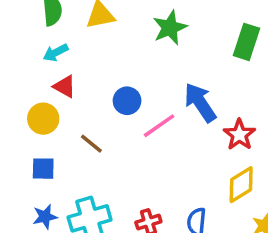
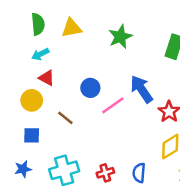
blue star: (45, 217) -> (23, 169), moved

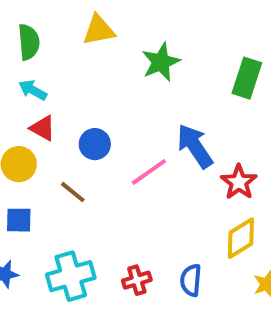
yellow triangle: (72, 28) -> (99, 30), moved
cyan arrow: (40, 54) -> (33, 90), turned 56
blue circle: (90, 88) -> (95, 144), moved

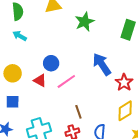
red triangle: (43, 128) -> (40, 80), moved
pink line: (149, 172) -> (66, 81), moved
brown line: (73, 192) -> (78, 112), moved, turned 32

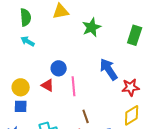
yellow circle: (13, 73) -> (21, 87), moved
pink line: (66, 81) -> (74, 86), turned -60
red star: (124, 82) -> (131, 87), turned 30

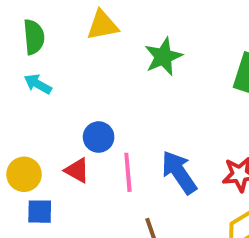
blue arrow: (109, 69) -> (179, 172), moved
blue square: (21, 106) -> (40, 212), moved

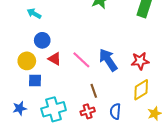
blue circle: (99, 137) -> (42, 40), moved
pink line: (128, 172) -> (81, 60), turned -42

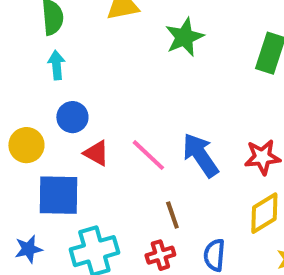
cyan arrow: (34, 14) -> (56, 65), turned 56
yellow circle: (27, 61) -> (26, 145), moved
blue square: (35, 80) -> (58, 195), size x1.6

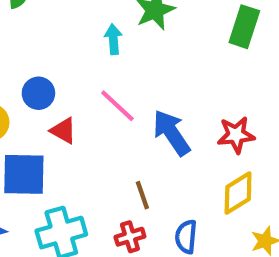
cyan arrow: (56, 65) -> (113, 39), moved
pink line: (148, 155) -> (117, 106), moved

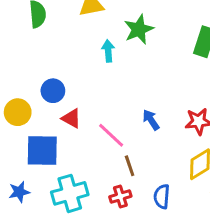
pink line: (117, 106) -> (111, 135), moved
blue arrow: (172, 133) -> (151, 120), size x0.6

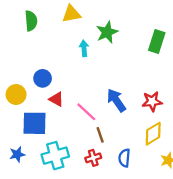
blue arrow: (151, 120) -> (116, 100), size x1.5

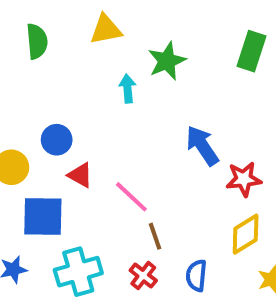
green rectangle: (157, 41) -> (251, 51), moved
blue arrow: (116, 100) -> (202, 146), moved
red cross: (93, 158) -> (143, 276), turned -35

